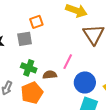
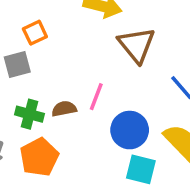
brown semicircle: (50, 75) -> (64, 109), moved

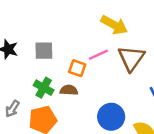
orange square: (35, 33) -> (77, 68), moved, turned 30
pink line: (96, 97) -> (98, 55), moved, turned 30

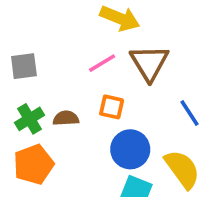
orange square: (77, 68) -> (112, 107), moved
green cross: (44, 88) -> (30, 119), turned 36

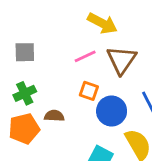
brown semicircle: (66, 118) -> (54, 116), moved
blue circle: (130, 149) -> (112, 111), moved

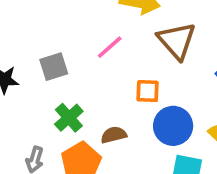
pink line: (85, 56) -> (110, 47), moved
blue circle: (112, 111) -> (173, 126), moved

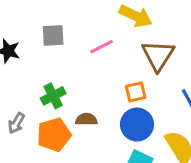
gray square: (54, 67) -> (53, 35), moved
orange square: (148, 91) -> (136, 92), moved, turned -30

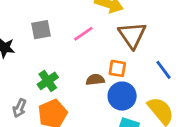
orange square: (136, 92) -> (117, 68), turned 30
brown semicircle: (86, 119) -> (95, 80), moved

